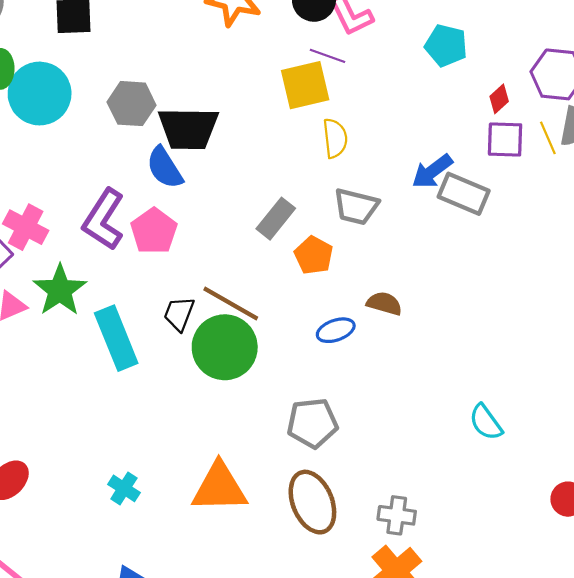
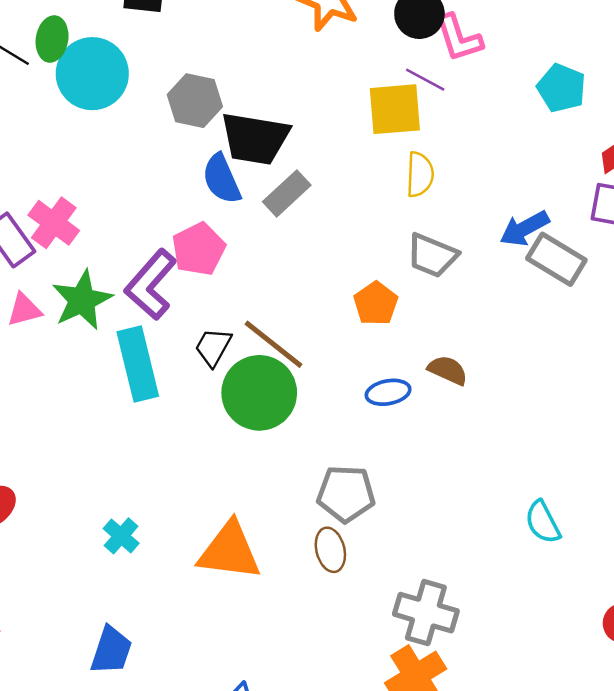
purple L-shape: (104, 219) -> (151, 285), moved
gray rectangle: (276, 219) -> (287, 193), moved
brown ellipse: (312, 502) -> (330, 550), moved, size x0.6
gray cross: (397, 515) -> (426, 613), size x1.4

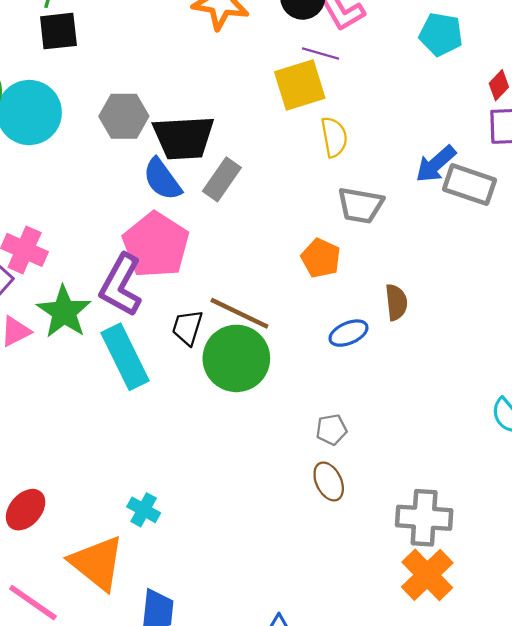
pink pentagon: (199, 249) -> (156, 245), size x1.4
brown semicircle: (448, 370) -> (396, 302), turned 72
gray pentagon: (346, 494) -> (331, 430), size x0.6
orange triangle: (229, 551) -> (97, 563), moved, turned 44

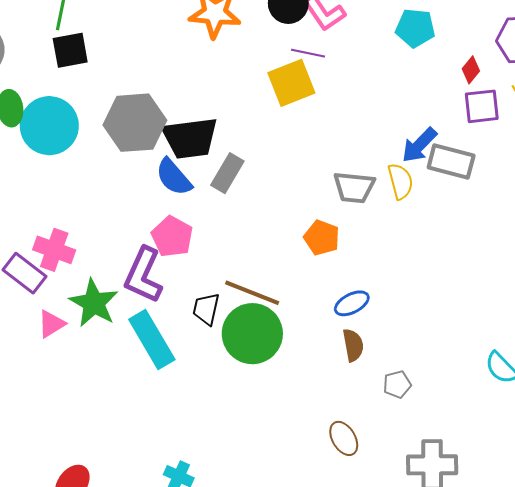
gray hexagon: (124, 116) -> (135, 123), size x1.4
yellow semicircle: (334, 137) -> (400, 181), moved
pink pentagon: (156, 245) -> (172, 237), size x0.7
brown semicircle: (396, 302) -> (353, 345), moved
gray pentagon: (331, 430) -> (397, 384), moved

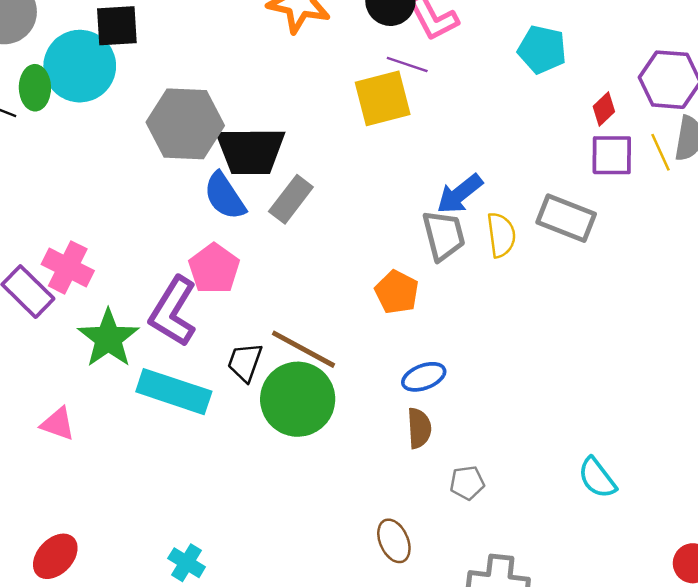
cyan circle: (49, 126) -> (80, 66), moved
blue arrow: (419, 145) -> (460, 194), moved
gray trapezoid: (354, 187) -> (444, 235), turned -117
pink triangle: (51, 324) -> (58, 424), moved, turned 44
cyan rectangle: (152, 340) -> (174, 392), turned -48

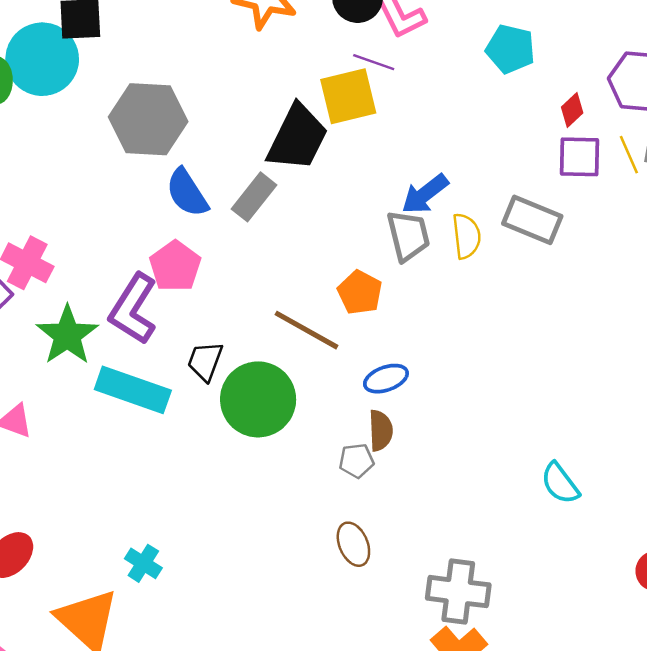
black trapezoid: (250, 151) -> (297, 138), moved, turned -64
brown line: (303, 349) -> (306, 330), moved
gray pentagon: (467, 483) -> (356, 461), moved

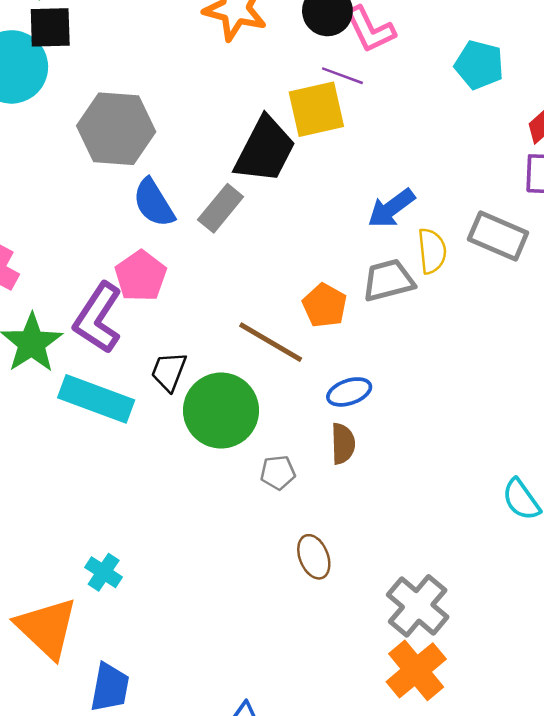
gray trapezoid: (408, 236) -> (388, 280), moved, turned -92
gray pentagon: (356, 461) -> (278, 473), moved
gray cross: (458, 592) -> (418, 606), turned 32

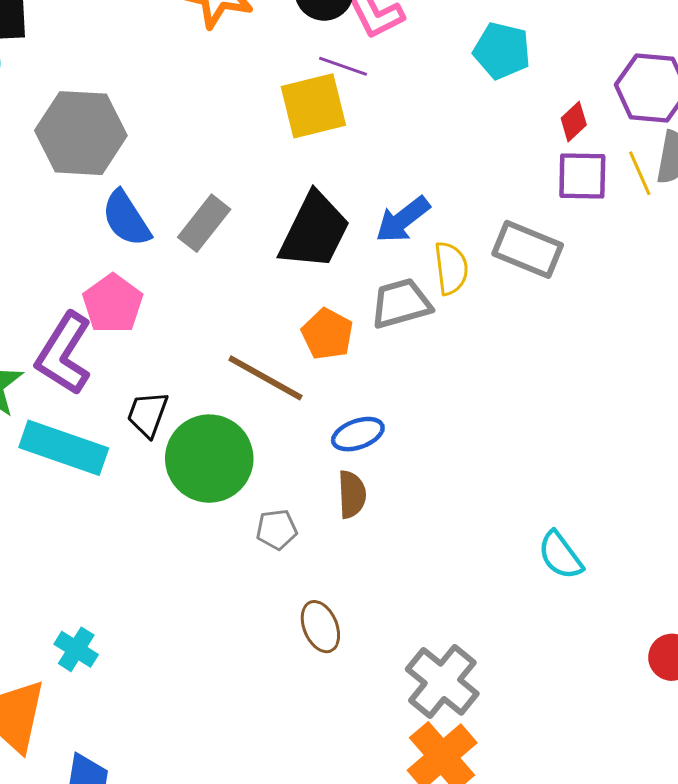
black trapezoid: (265, 150) -> (314, 231), moved

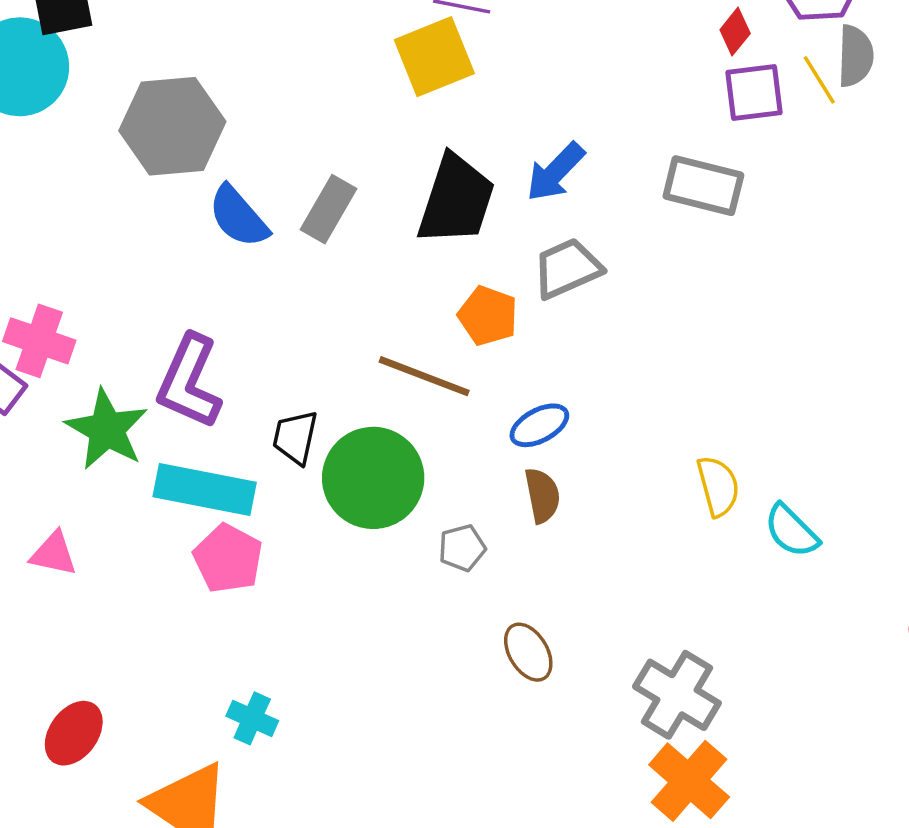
yellow semicircle: (451, 268) -> (718, 486), moved
pink pentagon: (113, 304) -> (228, 558), moved

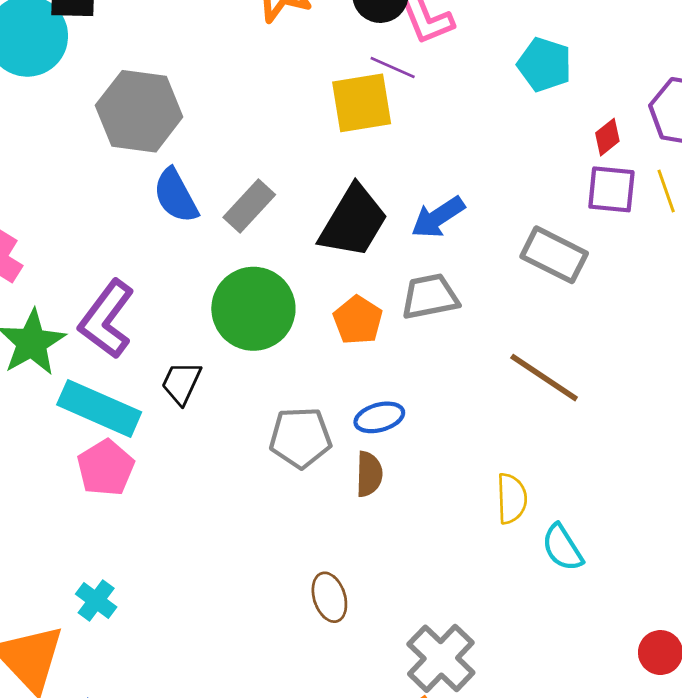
brown line: (424, 376) -> (544, 378), moved
green circle: (373, 478) -> (253, 309), moved
gray pentagon: (462, 548) -> (300, 438), moved, size x1.6

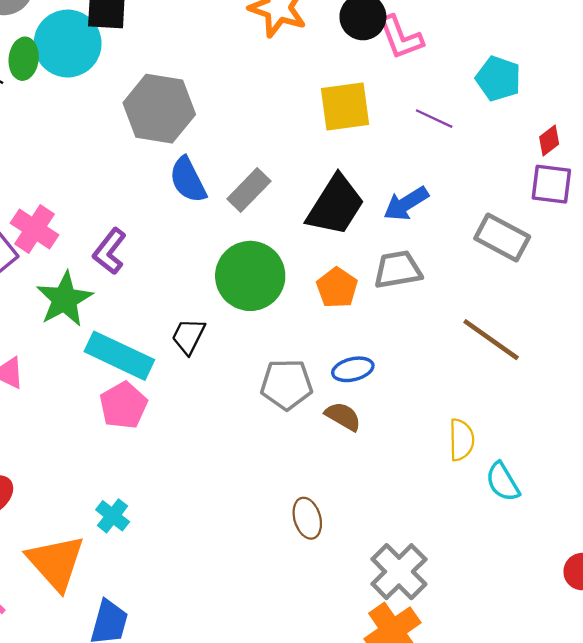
purple line: (393, 67) -> (434, 119), moved
purple L-shape: (107, 319) -> (110, 251), moved, size x0.7
brown semicircle: (369, 474) -> (343, 416), turned -63

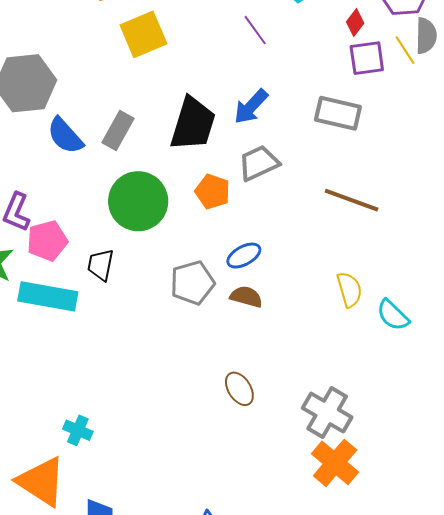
yellow square: (345, 107) -> (143, 34), moved
purple line: (434, 119) -> (255, 30), turned 44
pink pentagon: (123, 405) -> (47, 241), moved, turned 30

